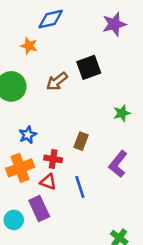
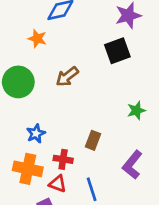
black square: (89, 67) -> (117, 51), moved
orange cross: (20, 168) -> (28, 169), turned 32

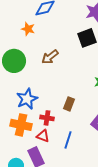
blue star: (36, 134) -> (27, 99), size x1.5
blue line: (92, 189) -> (68, 140), turned 36

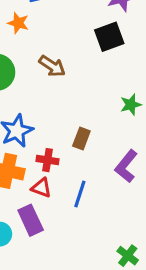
brown arrow: (50, 57) -> (52, 66), turned -108

